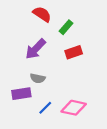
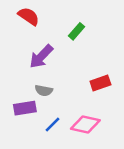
red semicircle: (42, 14) -> (29, 16), moved
red rectangle: (74, 52) -> (100, 83), moved

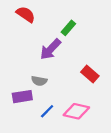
purple arrow: (41, 57) -> (50, 49), moved
red rectangle: (100, 83) -> (90, 74), turned 60

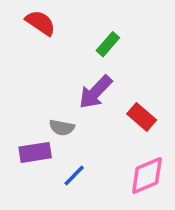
purple arrow: (50, 49) -> (95, 92), moved
pink diamond: (76, 111) -> (147, 175), moved, turned -35

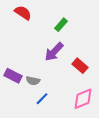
gray semicircle: (62, 128) -> (33, 81), moved
purple rectangle: (35, 152) -> (13, 76), moved, turned 36

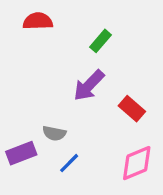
red semicircle: (23, 13) -> (38, 21), turned -36
purple rectangle: (13, 76) -> (21, 153), moved, turned -48

